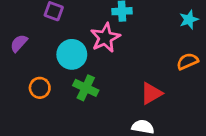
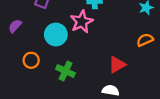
green cross: (86, 88) -> (66, 71), moved

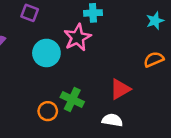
orange circle: (31, 60) -> (48, 111), moved
green cross: (66, 71) -> (72, 99), moved

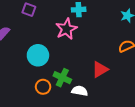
cyan circle: (46, 53) -> (38, 55), moved
white semicircle: (112, 120) -> (80, 91), moved

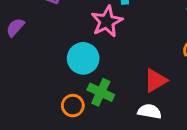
cyan circle: (38, 55) -> (83, 58), moved
white semicircle: (80, 91) -> (149, 111), moved

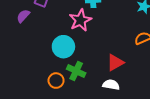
purple semicircle: (15, 27) -> (23, 16), moved

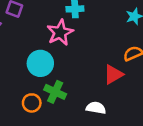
red triangle: (115, 63) -> (113, 74), moved

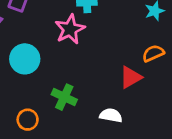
cyan circle: (40, 63) -> (25, 59), moved
orange circle: (32, 103) -> (28, 120), moved

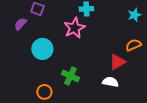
white semicircle: (111, 115) -> (110, 82), moved

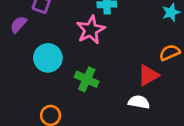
green cross: (70, 76) -> (87, 79), moved

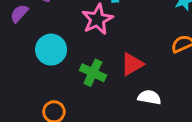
red triangle: (148, 75) -> (132, 64), moved

